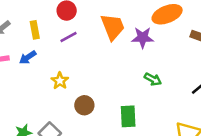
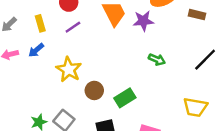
yellow star: (60, 81) -> (69, 69), size x1.5
green rectangle: (128, 116) -> (125, 98), moved, turned 66

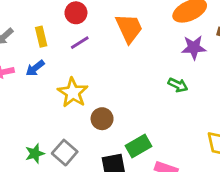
purple star: (143, 21) -> (194, 48), moved
green rectangle: (125, 98) -> (138, 146), moved

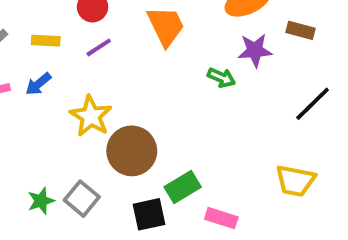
yellow rectangle: (41, 37) -> (46, 41), turned -72
green arrow: (178, 85) -> (221, 78), moved
brown circle: (102, 119) -> (132, 151), size x1.6

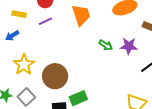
purple star: (255, 50) -> (129, 46), moved
yellow star: (91, 116) -> (24, 65), moved

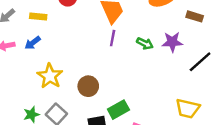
purple line: (45, 21) -> (113, 38), moved, turned -48
brown circle: (55, 76) -> (88, 86), size x0.7

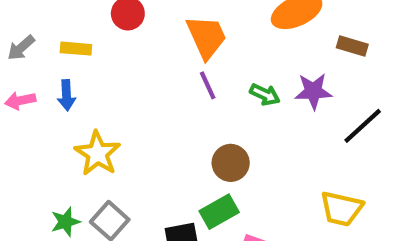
purple line: (113, 38) -> (208, 85), turned -35
blue arrow: (33, 43) -> (67, 95), turned -56
brown circle: (88, 86) -> (231, 163), moved

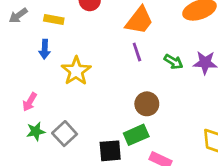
orange trapezoid: (206, 37) -> (139, 20), turned 56
pink arrow: (20, 101) -> (30, 102), moved, turned -54
yellow star: (97, 153) -> (76, 71), moved

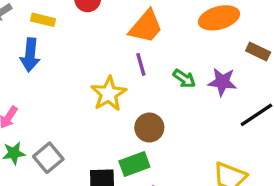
blue arrow: (45, 49) -> (30, 55), size x1.4
yellow star: (76, 71) -> (109, 94), moved

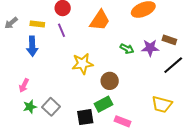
brown rectangle: (258, 51) -> (169, 40), moved
purple line: (141, 64) -> (61, 30), moved
yellow star: (109, 94) -> (82, 64), turned 30

